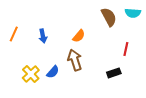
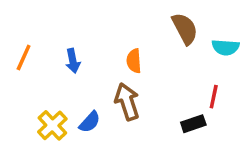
cyan semicircle: (133, 13) -> (226, 47), moved
orange semicircle: (79, 36) -> (134, 61), turned 136
red line: (126, 49) -> (214, 97), moved

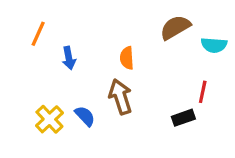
brown semicircle: (185, 29) -> (175, 27), turned -92
orange line: (24, 57) -> (38, 34), moved
blue semicircle: (90, 122) -> (85, 116), turned -85

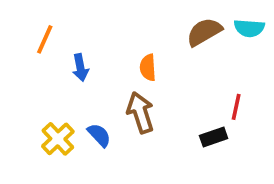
cyan semicircle: (214, 45) -> (249, 28), moved

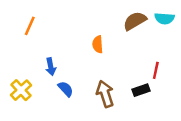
blue arrow: (80, 68) -> (51, 67), moved
brown arrow: (140, 113) -> (105, 94), moved
yellow cross: (58, 139) -> (21, 90), moved

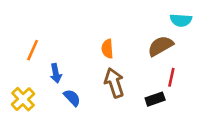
brown semicircle: (135, 21) -> (161, 46), moved
orange line: (30, 26) -> (33, 50), moved
brown arrow: (105, 94) -> (114, 83), moved

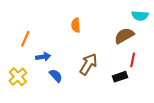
orange semicircle: (107, 49) -> (76, 25), moved
blue arrow: (56, 73) -> (43, 57), turned -88
brown arrow: (114, 83) -> (88, 64), turned 50

